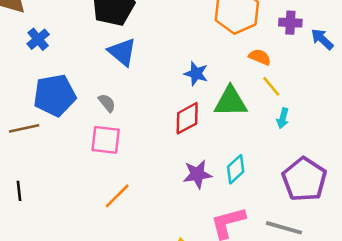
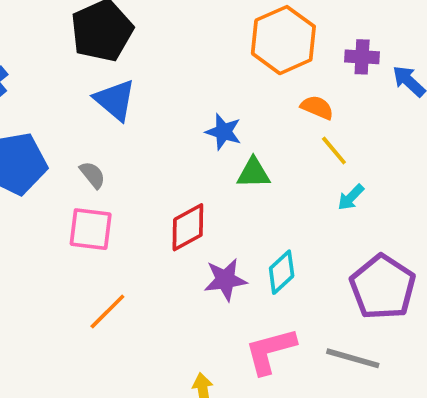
green triangle: (230, 102) -> (253, 173), moved, size x0.7
red diamond: (187, 118) -> (188, 227), moved
cyan arrow: (283, 118) -> (351, 197), turned 30

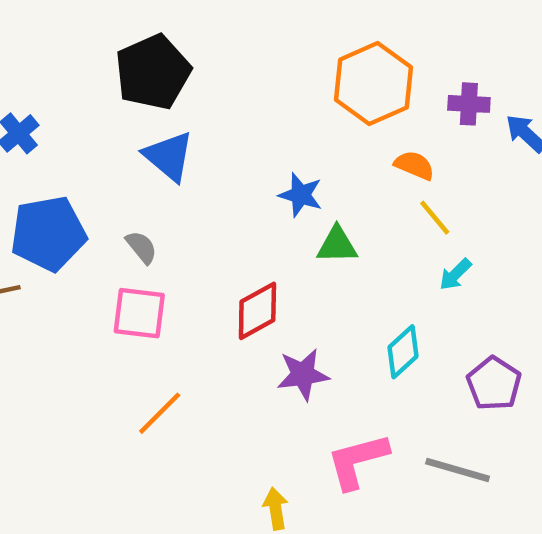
cyan diamond: (282, 272) -> (403, 352), moved
purple pentagon: (383, 287) -> (494, 384), size x0.7

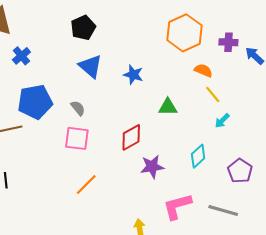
black pentagon: (153, 72) -> (83, 28), size x0.7
blue star: (301, 195) -> (133, 75), moved

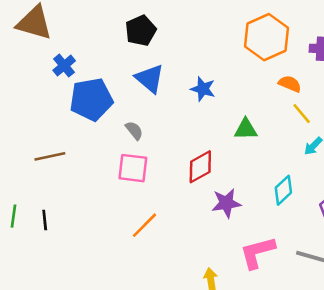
blue pentagon: (35, 102) -> (91, 99), moved

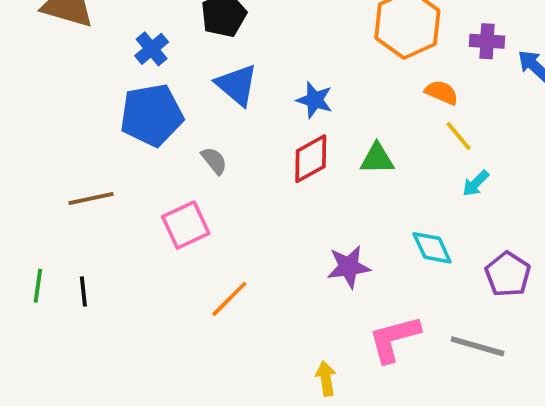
blue cross: (64, 66) -> (152, 49), moved
red diamond: (200, 167) -> (311, 159), moved
pink square: (133, 168) -> (186, 225), moved, turned -32
cyan diamond: (283, 190) -> (432, 248), turned -72

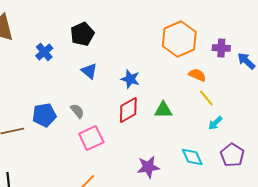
blue triangle: (237, 85) -> (89, 71), size x0.7
blue pentagon: (152, 115) -> (44, 115), moved, size x0.7
pink square: (186, 225) -> (91, 138), moved
purple pentagon: (508, 274) -> (232, 155), moved

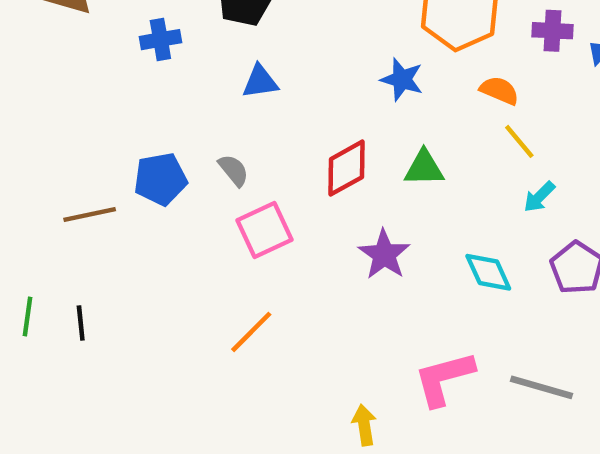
blue cross: (44, 52) -> (160, 40), turned 30
blue triangle: (89, 71) -> (260, 82), turned -48
blue star: (130, 79) -> (402, 79), moved
purple star: (148, 167) -> (384, 254), moved, turned -30

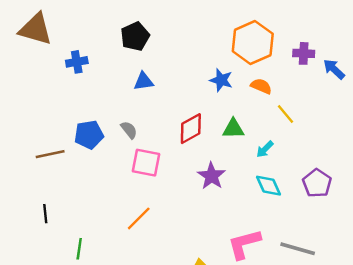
blue cross: (160, 40) -> (77, 62), moved
orange semicircle: (499, 90) -> (261, 86), moved
cyan arrow: (539, 197) -> (265, 149), moved
pink square: (265, 230) -> (146, 163), turned 36
green line: (28, 316) -> (79, 249), moved

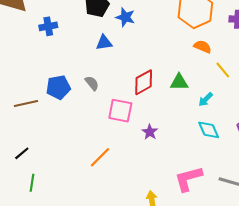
blue star: (221, 80) -> (125, 17), moved
pink square: (146, 163) -> (120, 111), moved
purple star: (211, 176) -> (150, 132), moved, size x0.7
black line: (45, 214) -> (22, 153), turned 56
green line: (79, 249) -> (32, 183), moved

